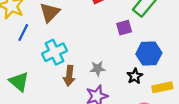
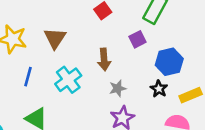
blue line: (23, 33) -> (28, 77), moved
brown arrow: (69, 76) -> (104, 59), moved

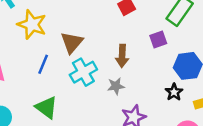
brown triangle: (55, 38) -> (72, 42), moved
gray star: (118, 88) -> (116, 86), moved

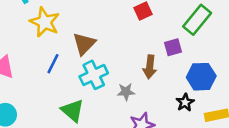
brown arrow: (122, 56) -> (150, 67), moved
green triangle: (47, 107) -> (73, 111), moved

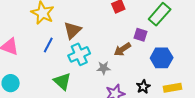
purple square: (173, 47) -> (141, 35), turned 32
brown arrow: (150, 67) -> (122, 49), turned 48
black star: (185, 102) -> (143, 87), moved

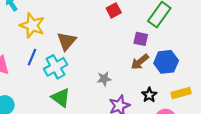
blue line: (48, 45) -> (32, 57), moved
brown arrow: (122, 49) -> (140, 62), moved
cyan cross: (79, 54) -> (56, 67), moved

